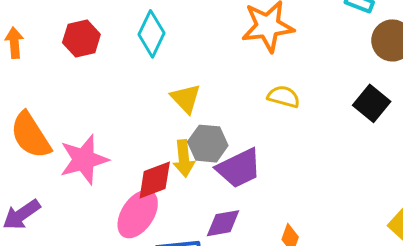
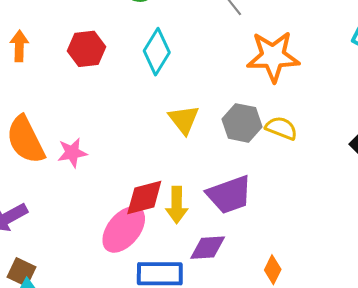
gray hexagon: (208, 144) -> (242, 123), moved
yellow arrow: (184, 158) -> (177, 205), moved
pink star: (84, 160) -> (72, 153), moved, size x0.6

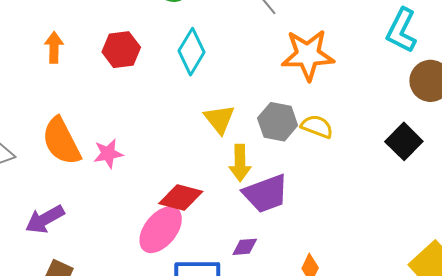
red diamond: (144, 197) -> (181, 197), turned 30
yellow arrow: (177, 205) -> (240, 163), moved
purple diamond: (208, 248) -> (245, 247), size x0.7

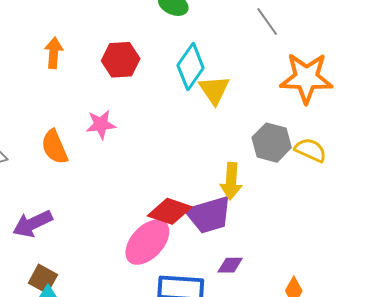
yellow triangle: (219, 119) -> (214, 90), moved
orange semicircle: (61, 141) -> (55, 147), size x0.7
pink star: (108, 154) -> (101, 124), moved
purple trapezoid: (266, 194) -> (209, 215), moved

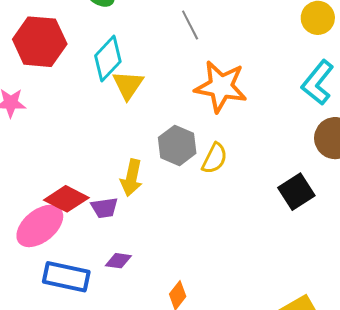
red hexagon: (121, 60) -> (40, 42), size x1.4
yellow semicircle: (311, 150) -> (215, 158), turned 84
purple trapezoid: (209, 215) -> (104, 208), size x0.6

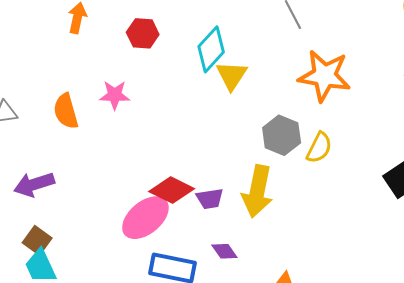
red hexagon: (40, 42) -> (143, 33), size x0.6
yellow arrow: (132, 178) -> (257, 191), moved, size x1.4
purple diamond: (118, 261) -> (224, 251), turned 48

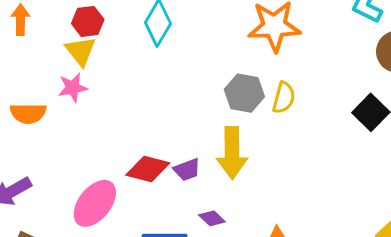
yellow triangle: (232, 75) -> (81, 51), moved
orange semicircle: (66, 111) -> (28, 113), turned -63
pink ellipse: (145, 218) -> (95, 203), moved

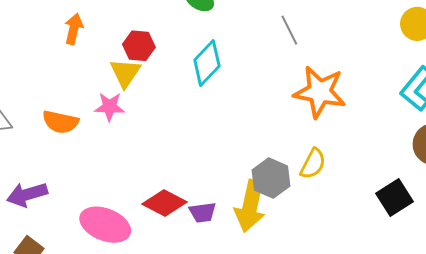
gray hexagon: (244, 93) -> (271, 178), moved
pink ellipse: (95, 203) -> (105, 225), turned 60

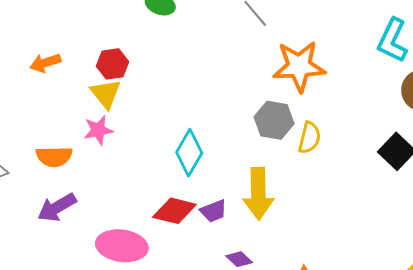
orange arrow: (74, 29) -> (45, 63), turned -108
cyan diamond: (207, 63) -> (189, 153), moved
gray hexagon: (271, 178) -> (274, 120), moved
purple arrow: (27, 194) -> (57, 207), moved

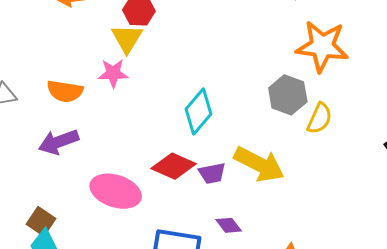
yellow arrow: (258, 194) -> (259, 164), turned -72

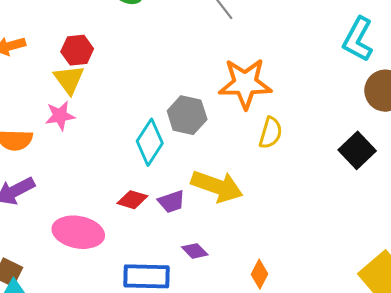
orange star: (322, 46) -> (245, 83), moved
gray hexagon: (288, 95) -> (187, 115), moved
red diamond: (174, 166) -> (132, 200), size x0.7

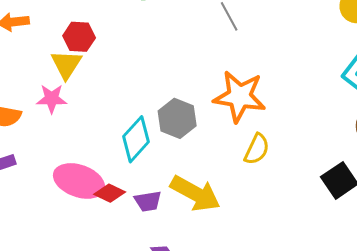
pink ellipse: (78, 232) -> (79, 181), moved

